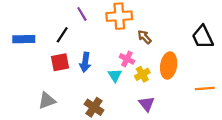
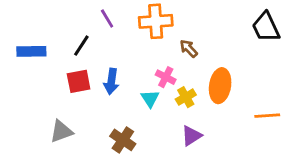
black trapezoid: (203, 37) -> (266, 27), moved
purple triangle: (147, 104) -> (191, 136), turned 35

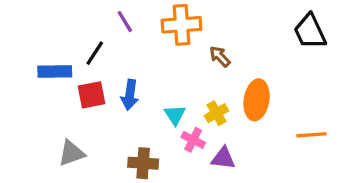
blue rectangle: (31, 51) -> (55, 71), moved
pink cross: (166, 77) -> (193, 140), moved
purple triangle: (191, 136) -> (223, 158), turned 40
brown cross: (123, 140) -> (143, 163), turned -30

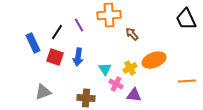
purple line: (125, 21) -> (79, 25), moved
blue rectangle: (55, 71) -> (33, 43), turned 66
red square: (91, 95) -> (55, 57), turned 30
orange ellipse: (257, 100) -> (154, 60), turned 60

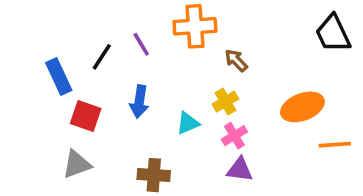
red square: (55, 57) -> (86, 116), moved
orange ellipse: (154, 60) -> (302, 107), moved
yellow cross: (130, 68) -> (225, 102), moved
cyan triangle: (105, 69) -> (188, 123), turned 40
pink cross: (116, 84) -> (234, 136), moved, turned 32

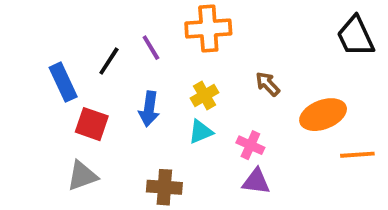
brown arrow: (236, 60) -> (268, 84), moved
yellow cross: (225, 102) -> (205, 95), moved
pink cross: (234, 136) -> (250, 145), turned -35

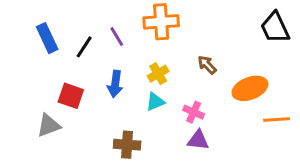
blue rectangle: (63, 82) -> (47, 38), moved
gray triangle: (82, 176) -> (49, 125), moved

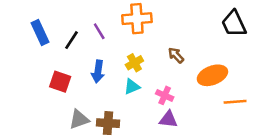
gray triangle: (49, 125) -> (79, 119), moved

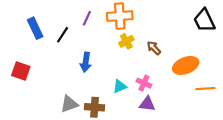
purple line: (99, 31) -> (87, 18), moved, turned 56
yellow cross: (134, 63) -> (126, 41), moved
red square: (60, 82) -> (21, 71), moved
cyan triangle: (132, 87) -> (120, 86), moved

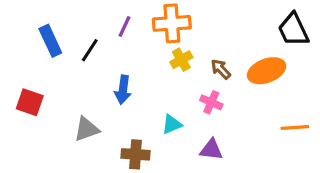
orange ellipse: (186, 65) -> (267, 71), moved
pink cross: (144, 83) -> (211, 102), moved
gray triangle: (69, 104) -> (87, 129), moved

